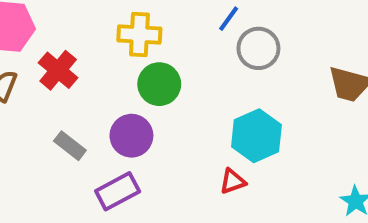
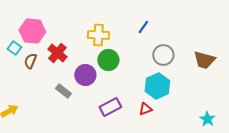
gray circle: (258, 48) -> (163, 55), moved
purple circle: (131, 136) -> (85, 75), moved
purple rectangle: (118, 191) -> (110, 107), moved

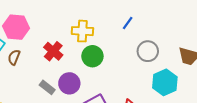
red cross: (57, 53) -> (53, 51), moved
purple circle: (85, 75) -> (69, 83), moved
cyan hexagon: (157, 86) -> (165, 82), moved

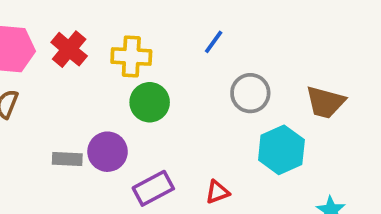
red cross: (53, 51) -> (69, 49), moved
gray rectangle: (47, 87) -> (67, 159), turned -35

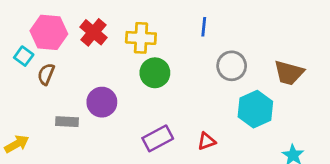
blue line: (214, 42) -> (204, 27), turned -30
purple circle: (108, 152) -> (102, 102), moved
gray rectangle: (67, 159) -> (67, 122), moved

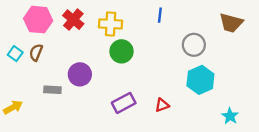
cyan square: (24, 56) -> (15, 54), moved
gray circle: (232, 66) -> (194, 45), moved
brown trapezoid: (289, 73) -> (231, 23), moved

